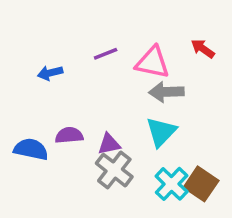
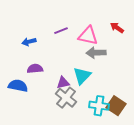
cyan triangle: (161, 132) -> (82, 76), moved
purple semicircle: (69, 135) -> (35, 69), moved
cyan cross: (172, 184) -> (99, 106), turned -36

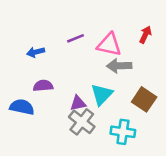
red arrow: (117, 28) -> (145, 35), turned 80
brown square: (116, 106) -> (144, 99), moved

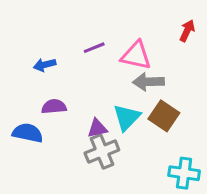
red arrow: (145, 35) -> (187, 31), moved
brown square: (144, 99) -> (164, 116), moved
gray cross: (82, 122) -> (102, 151), turned 30
cyan cross: (123, 132) -> (184, 173), moved

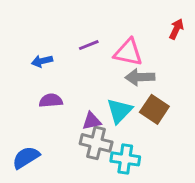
blue semicircle: (28, 133) -> (26, 158), moved, turned -44
gray cross: (102, 151) -> (96, 143), turned 36
cyan cross: (184, 173) -> (125, 159), moved

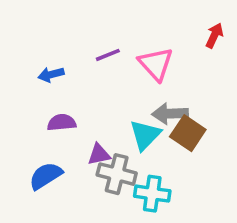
pink triangle: (128, 52) -> (156, 64), turned 36
gray arrow: (140, 77) -> (170, 114), moved
purple triangle: (92, 121) -> (99, 154), moved
blue semicircle: (26, 158) -> (46, 176), moved

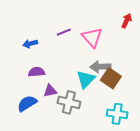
purple triangle: (99, 154) -> (50, 91), moved
cyan cross: (152, 194) -> (117, 114), moved

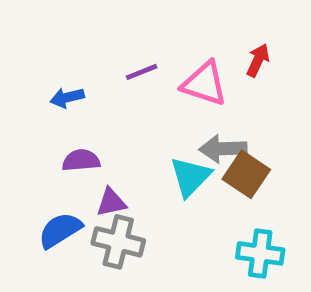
red arrow: (127, 21) -> (258, 60), moved
pink triangle: (92, 37) -> (204, 84), turned -30
gray cross: (69, 102) -> (118, 242), moved

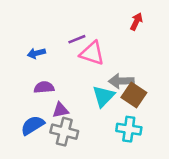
red arrow: (258, 60) -> (136, 22), moved
pink triangle: (204, 84) -> (92, 53), moved
cyan cross: (260, 253) -> (129, 129), moved

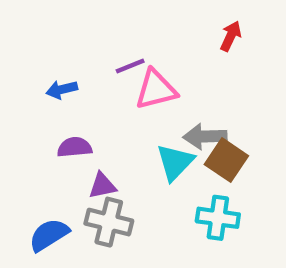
pink triangle: (92, 53) -> (156, 90), turned -32
blue semicircle: (33, 125) -> (49, 235), moved

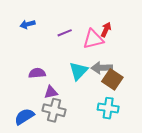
red arrow: (231, 36) -> (106, 30), moved
blue arrow: (62, 90) -> (28, 24), moved
pink triangle: (156, 90) -> (93, 39), moved
cyan triangle: (175, 162) -> (78, 71), moved

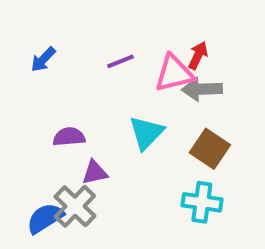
blue arrow: (28, 24) -> (43, 59), moved, turned -32
gray arrow: (102, 68) -> (202, 89), moved
gray cross: (54, 110) -> (75, 206), moved, turned 30

